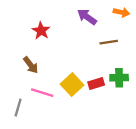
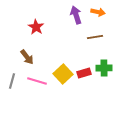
orange arrow: (121, 12) -> (98, 12), moved
purple arrow: (87, 17) -> (76, 15), turned 36
gray line: (18, 108) -> (12, 81), moved

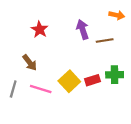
orange arrow: (98, 12) -> (117, 15), moved
purple arrow: (76, 15) -> (83, 29), moved

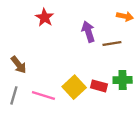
red star: (40, 29) -> (45, 17), moved
brown arrow: (30, 63) -> (19, 65), moved
red rectangle: (93, 80) -> (99, 86), turned 32

